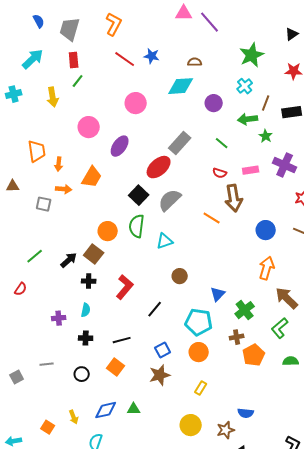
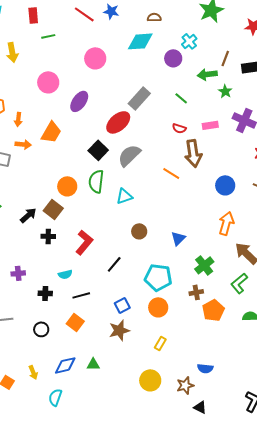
green line: (78, 81) -> (48, 36), moved, turned 40
cyan cross: (245, 86) -> (189, 41), moved
blue triangle: (218, 294) -> (178, 238), moved
cyan semicircle: (86, 310) -> (65, 274), moved, turned 64

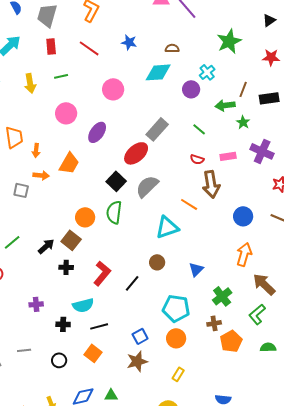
red line: (84, 14) -> (89, 48), moved
green line: (48, 36) -> (61, 76), moved
cyan triangle: (124, 196) -> (167, 227), moved, size x1.4
black line: (114, 264) -> (132, 283), moved
cyan semicircle: (65, 274) -> (83, 305), size x1.5

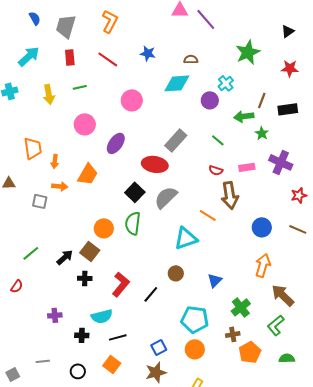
red ellipse: (136, 153) -> (155, 164), turned 50

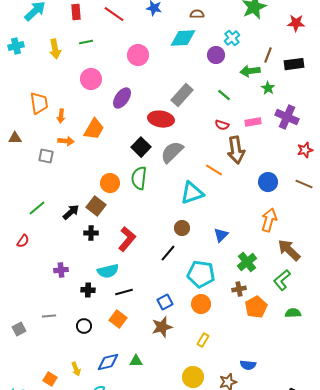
black line: (151, 294) -> (168, 253), moved

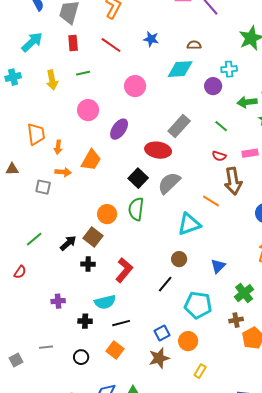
cyan cross: (232, 38) -> (229, 69), turned 35
orange circle: (201, 304) -> (188, 341), moved

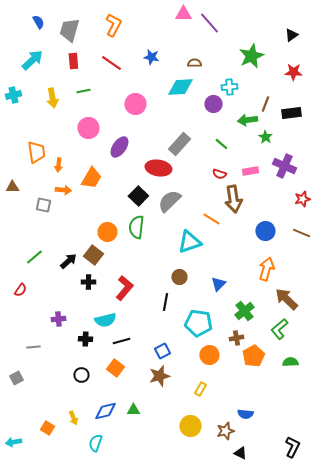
black line: (165, 284) -> (165, 302), turned -30
orange circle: (188, 341) -> (209, 355), moved
gray line: (46, 347) -> (33, 347), moved

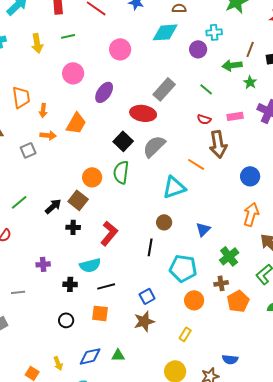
gray square: (43, 205) -> (28, 150), turned -35
orange square: (115, 368) -> (100, 313), turned -30

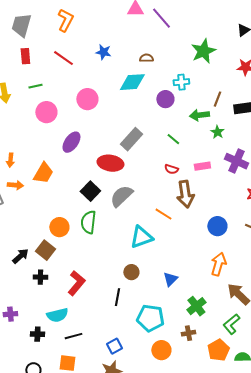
pink circle: (73, 73) -> (46, 112), moved
orange pentagon: (238, 301) -> (218, 350), moved

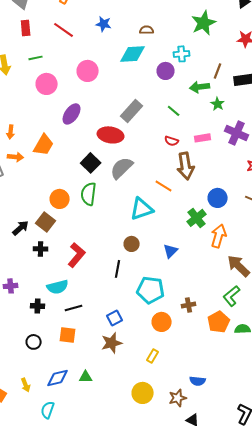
green cross: (196, 306) -> (197, 218), moved

